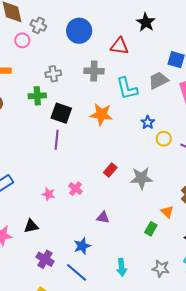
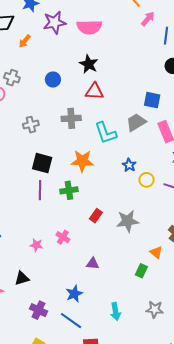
black star: (146, 22) -> (89, 64), moved
blue circle: (79, 31) -> (53, 79), size x0.6
green cross: (37, 96) -> (69, 190), moved

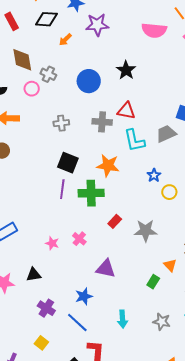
pink semicircle: (89, 27) -> (154, 30), moved
blue circle: (53, 79) -> (89, 81), size x1.5
red triangle: (94, 91) -> (126, 111), moved
green cross: (69, 190) -> (91, 193), size x1.4
purple triangle: (93, 263) -> (106, 269), size x1.5

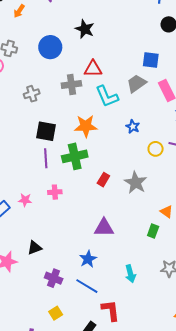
yellow circle: (169, 192) -> (156, 149), moved
gray star: (146, 231) -> (136, 183), turned -30
pink cross: (79, 239) -> (55, 192), moved, turned -32
pink star: (52, 243) -> (25, 200), moved
yellow square: (41, 343) -> (56, 313), turned 32

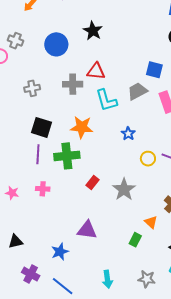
blue star: (88, 259) -> (60, 252), moved

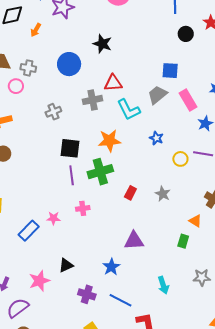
gray star: (124, 189) -> (163, 194), size x0.7

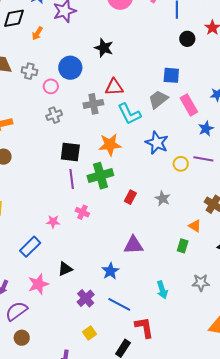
pink circle: (16, 86) -> (51, 86), moved
blue star: (156, 138) -> (157, 143), size x1.6
pink cross: (83, 208) -> (82, 212), turned 32
blue rectangle: (29, 231) -> (30, 247), moved
purple cross: (87, 294) -> (86, 298), turned 30

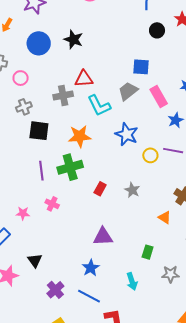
blue circle: (70, 68) -> (39, 43), moved
black square: (70, 152) -> (39, 131), moved
green rectangle: (183, 246) -> (148, 252), moved
black triangle: (65, 269) -> (35, 260), turned -42
blue star: (110, 271) -> (91, 268), moved

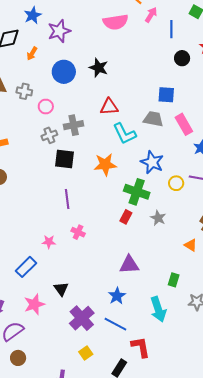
gray trapezoid: (128, 91) -> (153, 119), turned 50
gray cross: (63, 96) -> (74, 125), moved
green cross: (70, 167) -> (137, 192), moved, turned 35
cyan arrow: (132, 281) -> (158, 309), size x1.4
purple cross: (55, 290) -> (82, 318), size x1.4

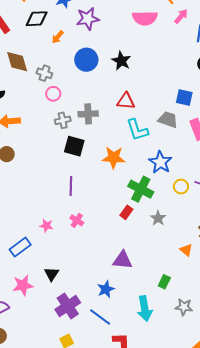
pink circle: (46, 107) -> (53, 94), moved

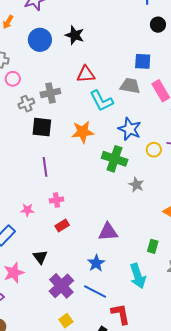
red rectangle: (126, 212) -> (62, 225), moved, turned 32
pink cross: (77, 220) -> (56, 200), turned -32

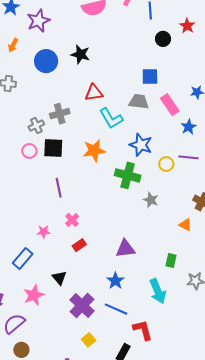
pink circle: (13, 79) -> (29, 151), moved
pink cross: (56, 200) -> (72, 220), turned -32

